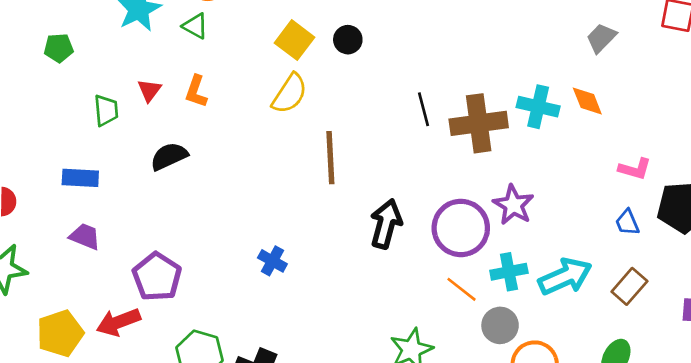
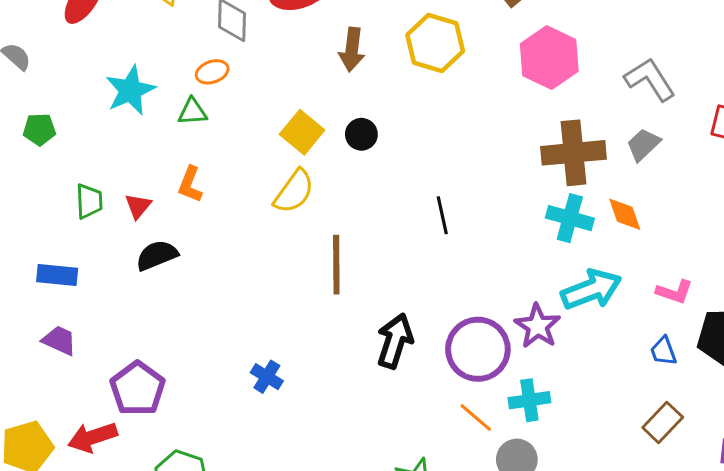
green triangle: (195, 26) -> (192, 112), turned -36
red triangle: (149, 90) -> (138, 206), moved
brown cross: (479, 123) -> (573, 153), moved
cyan arrow: (565, 277) -> (591, 290), moved

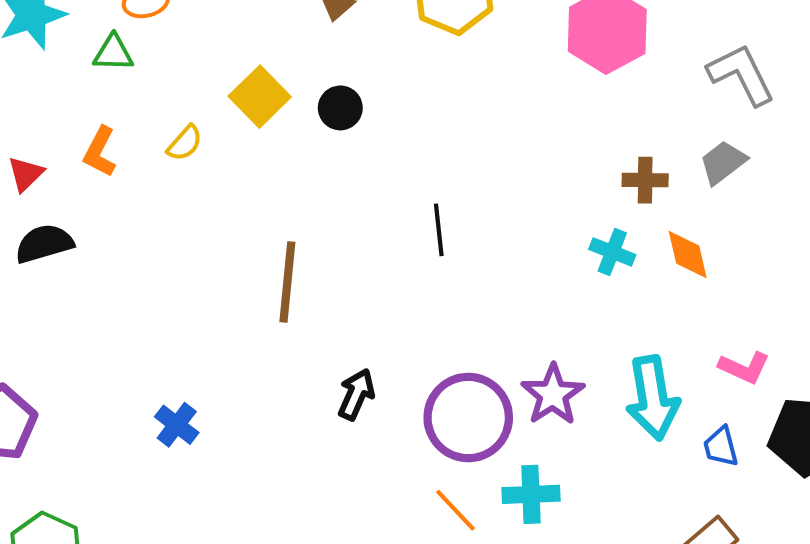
brown cross: (573, 153) -> (645, 180), moved, size x0.5
yellow semicircle: (294, 191) -> (185, 143), moved, size x0.6
cyan cross: (570, 218) -> (612, 252), size x0.7
cyan arrow: (591, 290) -> (653, 398), moved, turned 96
black arrow: (395, 341) -> (356, 394), size x0.7

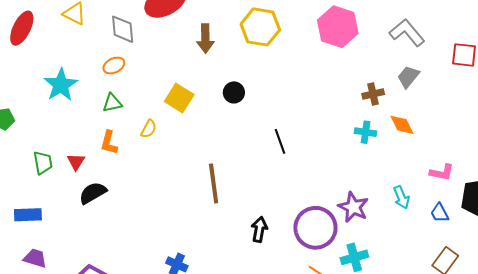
green triangle: (113, 53) -> (112, 103), moved
black circle: (340, 108) -> (234, 92), moved
cyan arrow: (653, 398) -> (402, 197), size x0.6

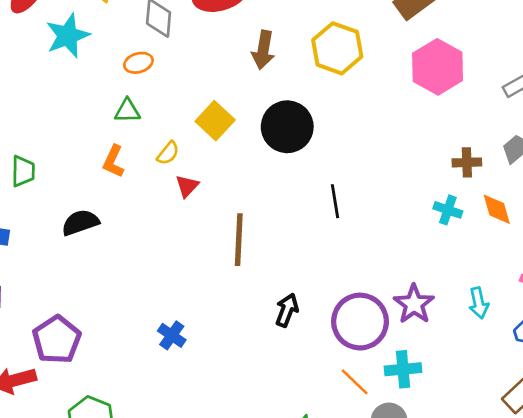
cyan star: (61, 85) -> (68, 36), moved
black circle: (234, 92) -> (287, 127), size x1.8
red triangle: (76, 162) -> (187, 186), moved

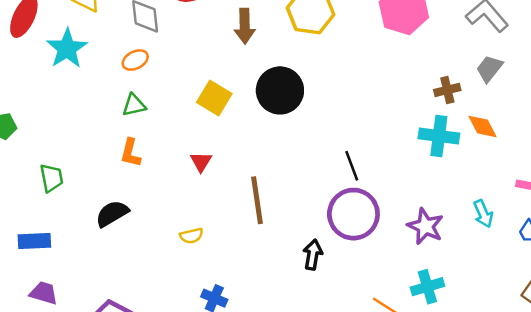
yellow semicircle: (168, 153) -> (191, 236), moved, turned 50
black line: (335, 201) -> (352, 166), moved
cyan cross: (448, 210) -> (439, 136), size x1.5
purple circle: (360, 322) -> (353, 214), moved

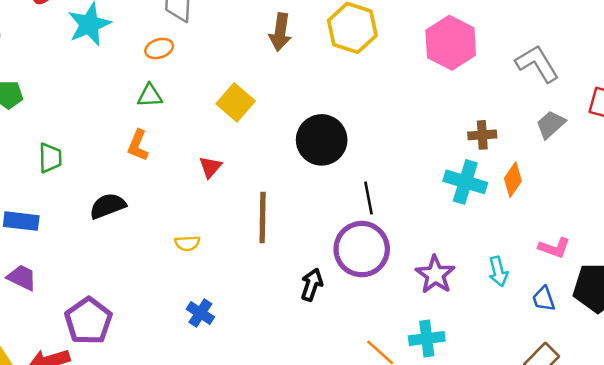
gray trapezoid: (489, 69) -> (551, 124), moved
black circle: (280, 90) -> (322, 140), moved
orange diamond: (482, 127) -> (513, 180), turned 52

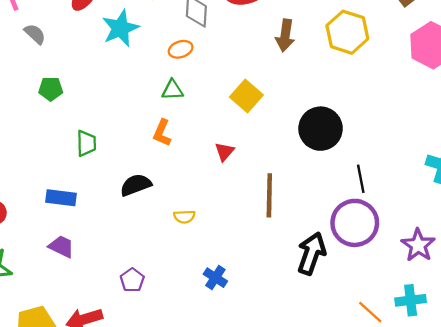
yellow semicircle: (187, 243) -> (184, 217), moved
black arrow: (312, 285) -> (312, 253), size x1.5
purple pentagon: (88, 321) -> (132, 280), moved, size x0.6

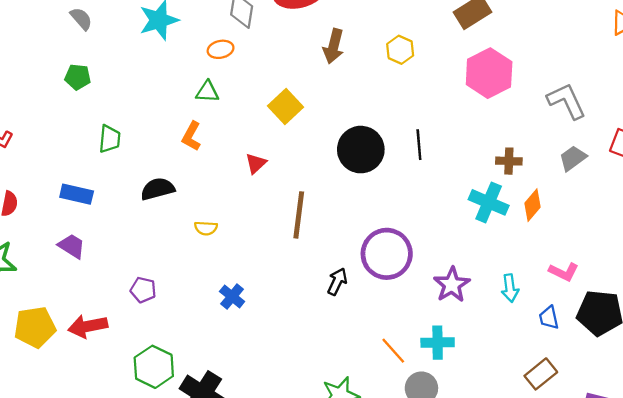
yellow hexagon: (347, 32) -> (400, 50), size x0.6
gray semicircle: (35, 34) -> (81, 19), moved
black line: (361, 179) -> (419, 145), moved
black arrow: (312, 253) -> (337, 282), size x0.6
purple pentagon: (132, 280) -> (143, 290), turned -30

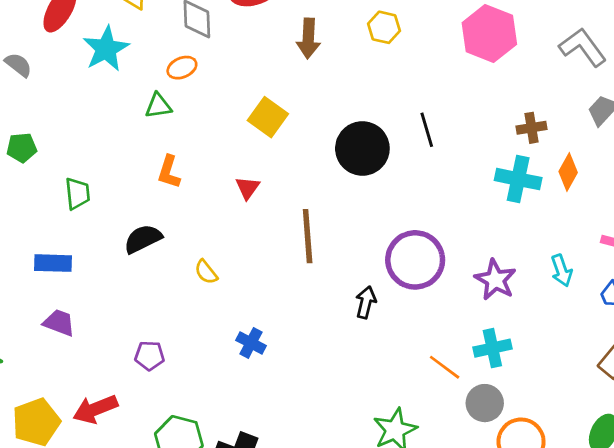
green pentagon: (78, 77) -> (22, 148), moved
green triangle: (207, 92) -> (158, 106), moved
yellow semicircle: (206, 228) -> (206, 272), turned 60

